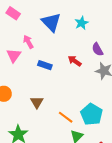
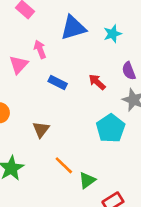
blue triangle: (51, 22) -> (73, 28), turned 50
cyan pentagon: (91, 114) -> (111, 128), moved
orange line: (66, 117) -> (64, 165), moved

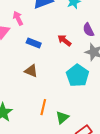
brown triangle: (41, 129) -> (31, 71), moved, turned -40
orange line: (64, 165) -> (43, 107), turned 63

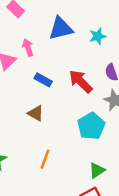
red arrow: (64, 40) -> (81, 81), size x1.5
green triangle: (62, 117) -> (97, 170), moved

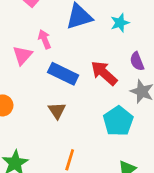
blue rectangle: (43, 80) -> (63, 74), size x1.5
brown triangle: (36, 113) -> (57, 110), turned 30

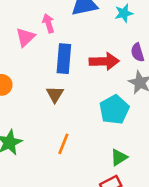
red arrow: (104, 73) -> (104, 61), turned 132
blue rectangle: (63, 74) -> (64, 59), turned 64

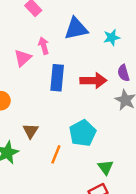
brown triangle: (55, 94) -> (30, 131), moved
cyan pentagon: (114, 110) -> (83, 133), moved
green triangle: (119, 157) -> (106, 167), turned -35

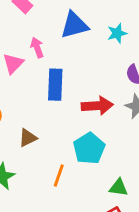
red arrow: (93, 81) -> (97, 106), moved
brown triangle: (30, 131) -> (28, 138), moved, turned 35
green triangle: (106, 167) -> (119, 188), turned -42

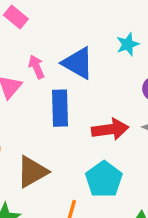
blue triangle: (74, 25) -> (78, 63), moved, turned 48
brown triangle: (28, 138) -> (32, 172), size x1.5

